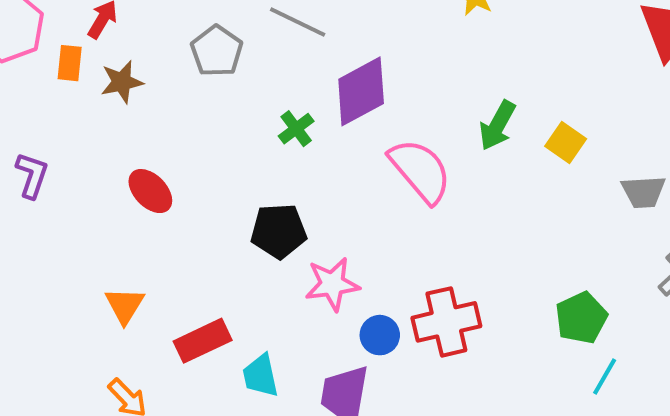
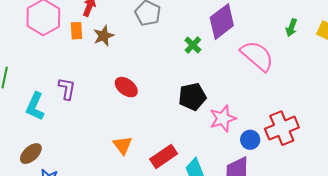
green arrow: (497, 125) -> (291, 28), size x0.7

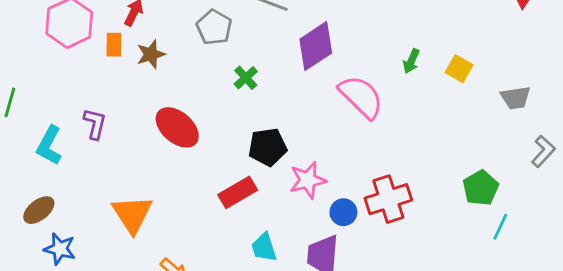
green cross: (193, 45) -> (246, 78), moved
red ellipse: (126, 87) -> (177, 127), size x1.4
orange triangle: (123, 145) -> (132, 214), moved, size x1.5
red rectangle: (164, 156) -> (238, 192), moved

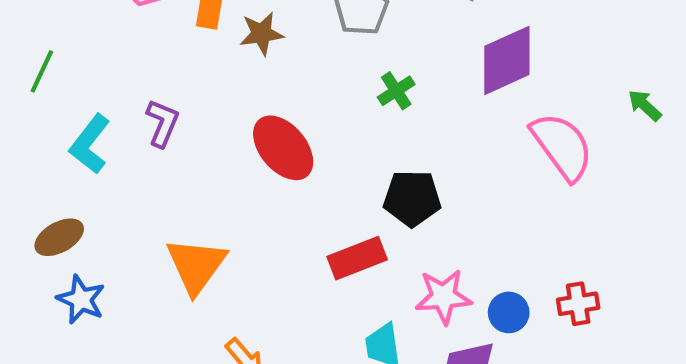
green arrow: (411, 61) -> (645, 105), turned 100
pink star: (308, 180) -> (443, 297), moved
red cross: (388, 199) -> (578, 304), size x0.6

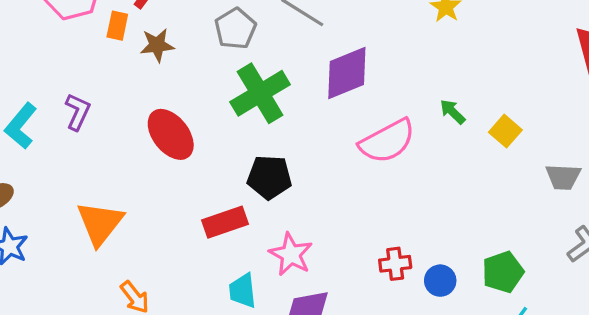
green cross: (396, 91) -> (260, 93), size x2.0
pink semicircle: (562, 146) -> (387, 141), turned 96
pink star: (443, 297) -> (291, 254), turned 30
blue circle: (509, 312) -> (440, 281), moved

